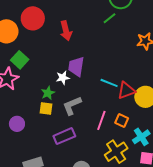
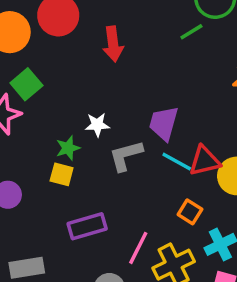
purple trapezoid: (76, 67) -> (164, 123), moved
cyan line: (109, 83) -> (177, 161), moved
gray L-shape: (72, 106) -> (126, 156), moved
pink line: (101, 120) -> (138, 248), moved

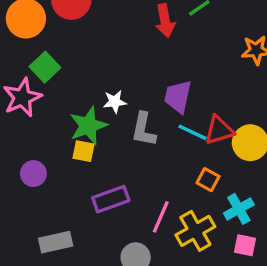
red arrow: (113, 44) -> (165, 21), moved
green star: (68, 148) -> (88, 126), size x1.6
gray L-shape: (126, 156) -> (144, 130), turned -60

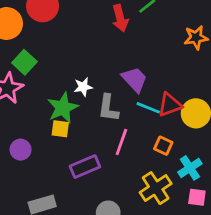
purple trapezoid: (178, 97) -> (134, 79), turned 128
pink line: (161, 217) -> (121, 142), moved

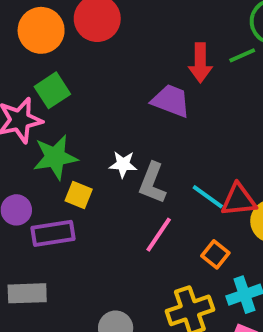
purple trapezoid: (134, 79) -> (171, 101), moved, turned -40
white star: (83, 87) -> (123, 164), moved
green star: (63, 108) -> (55, 157), moved
purple rectangle: (85, 167) -> (53, 233), moved

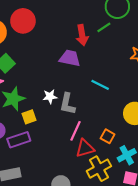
yellow square: (79, 195) -> (29, 117), turned -32
cyan line: (208, 197) -> (100, 85), moved
red triangle: (239, 200) -> (85, 148), moved

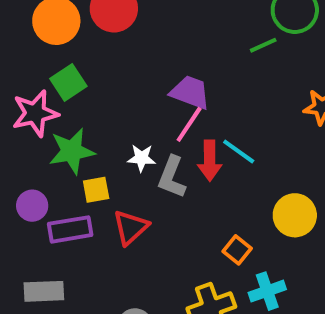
red arrow: (82, 35) -> (210, 161), moved
pink line: (75, 131) -> (189, 124), moved
red triangle: (85, 148) -> (131, 227), moved, turned -36

